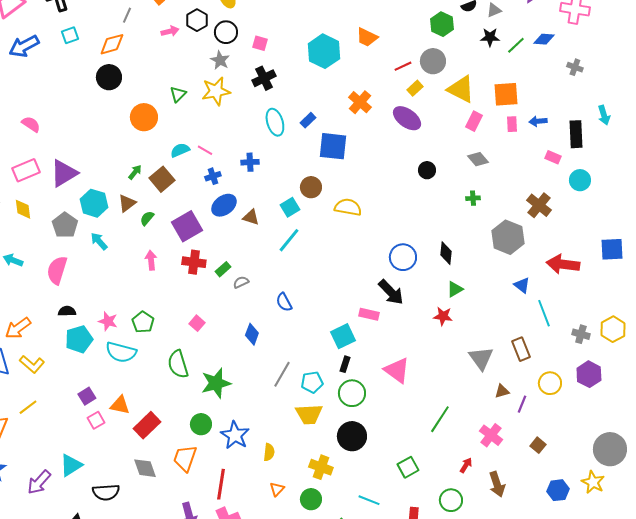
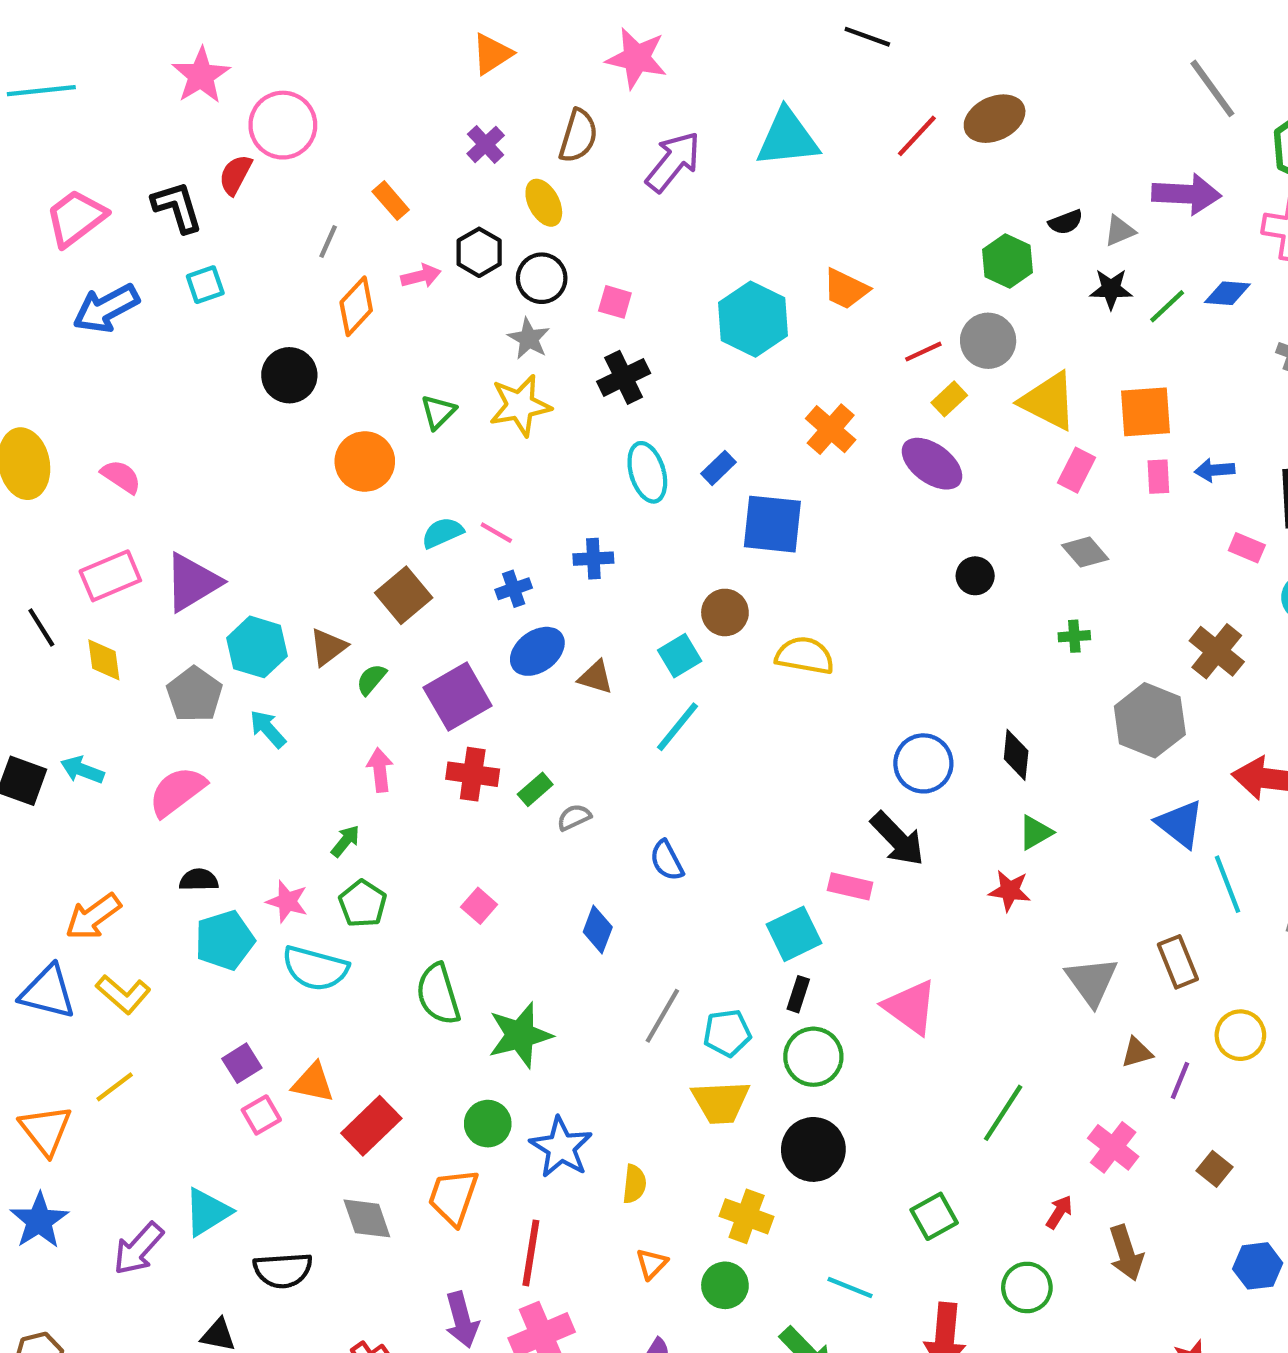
orange diamond: (112, 44) -> (356, 306), moved, turned -32
green arrow: (135, 172) -> (345, 841), moved
pink semicircle: (57, 270) -> (177, 791), turned 36
blue triangle: (522, 285) -> (1180, 824), size x1.4

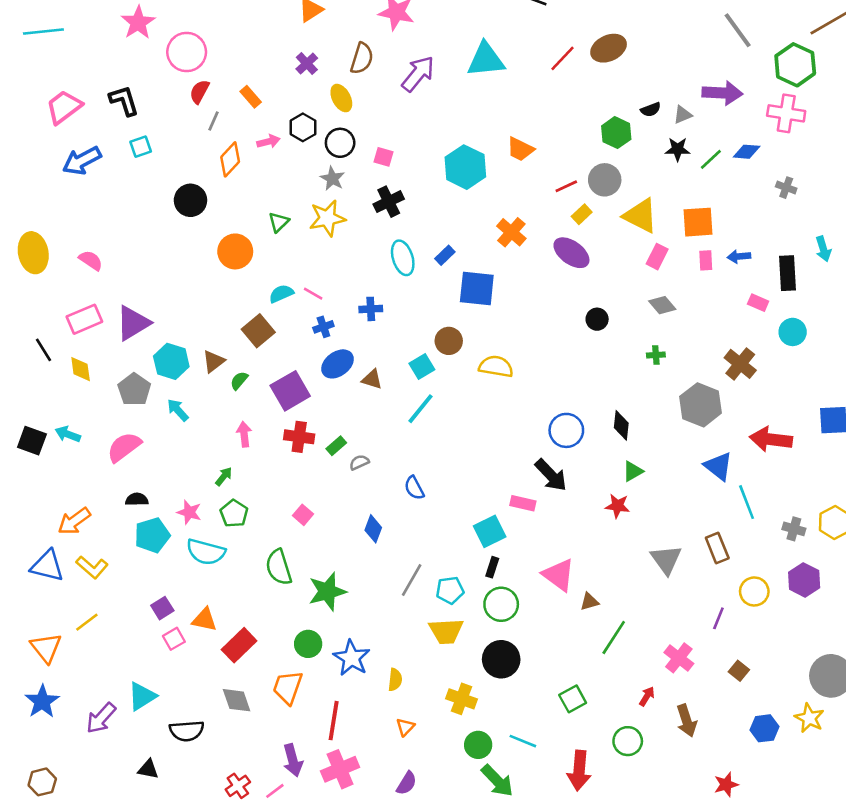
red semicircle: (235, 175) -> (199, 92), moved
brown triangle: (1137, 1052) -> (589, 602), moved
green circle: (725, 1285) -> (478, 745), moved

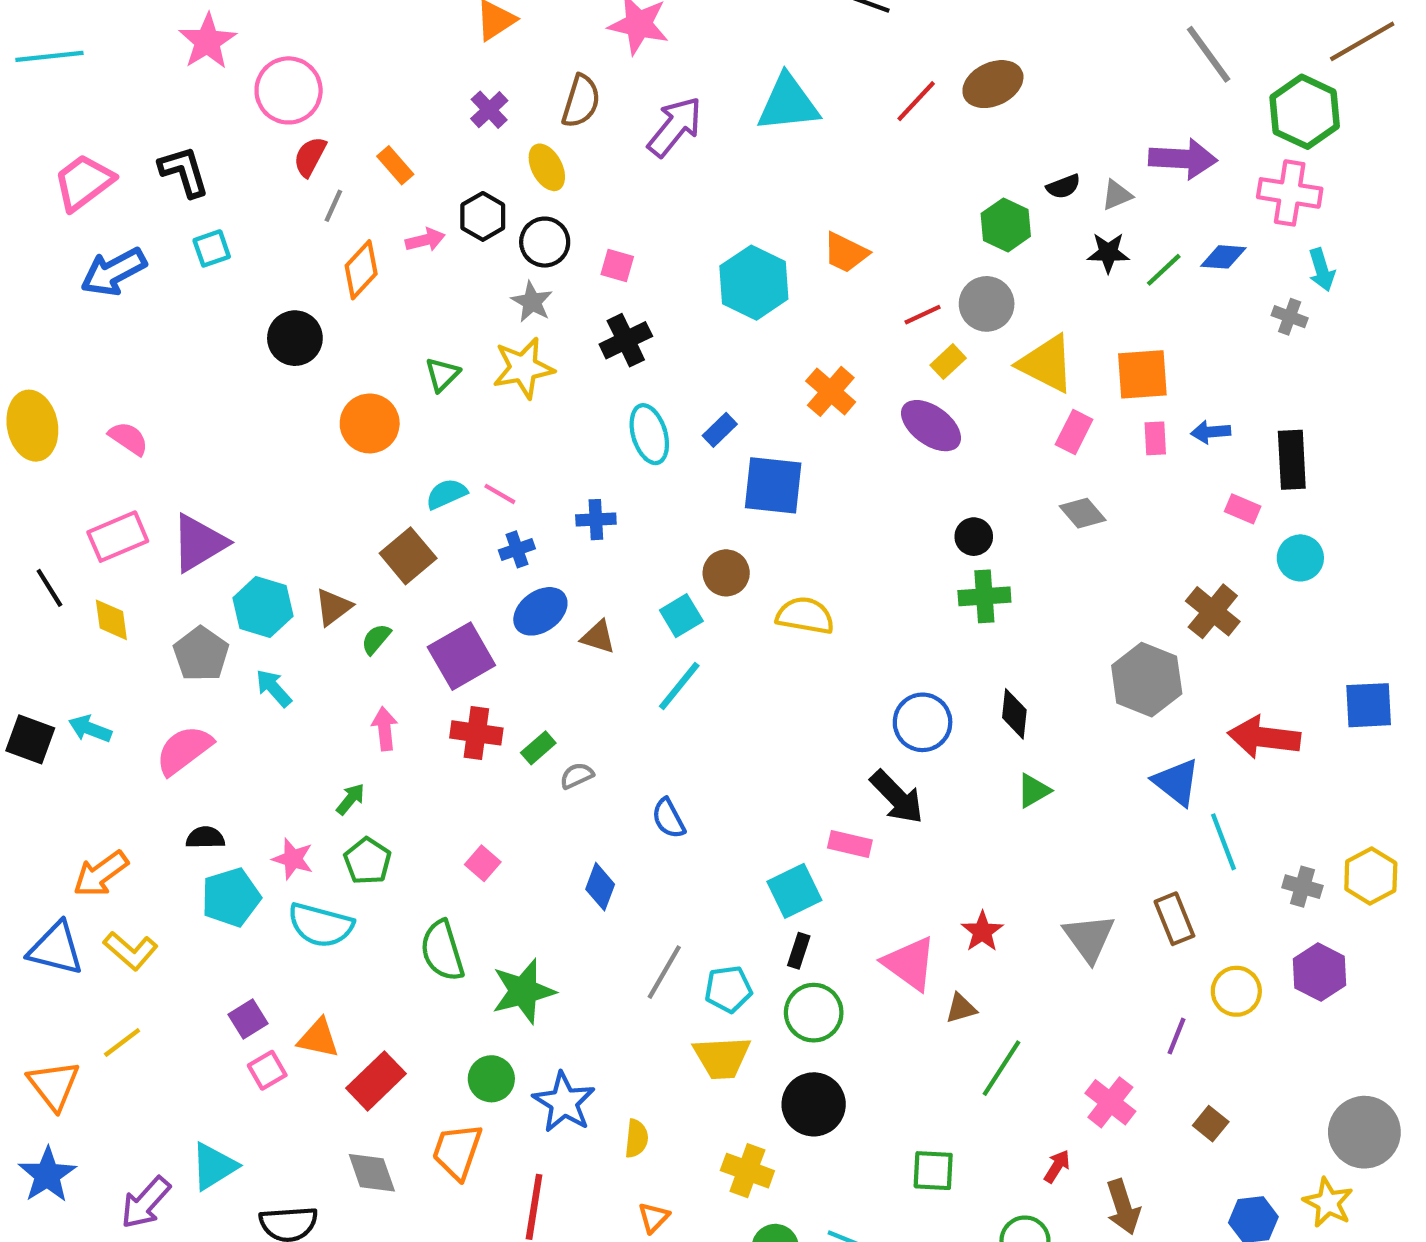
cyan arrow: (823, 249) -> (1322, 270), moved
green cross: (656, 355) -> (984, 596), moved, size x1.6
red star: (617, 506) -> (982, 931), moved, turned 30
green square: (573, 699) -> (933, 1171), turned 32

